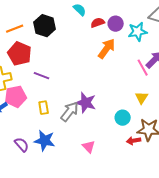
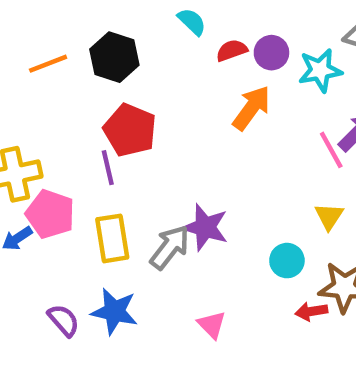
red pentagon: (20, 54) -> (130, 130), moved
purple line: (42, 76) -> (108, 168), turned 56
pink pentagon: (16, 97) -> (50, 214), turned 30
yellow rectangle: (44, 108) -> (112, 238), size x1.5

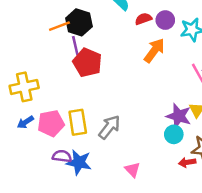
orange line: (48, 64) -> (59, 26), moved
purple line: (108, 168) -> (75, 46), moved
pink pentagon: (50, 214) -> (51, 123), moved, turned -30
purple star: (205, 227) -> (179, 116), moved
purple semicircle: (64, 320) -> (62, 156), moved, turned -42

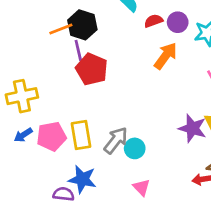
cyan circle: (174, 134) -> (135, 148), moved
purple semicircle: (62, 156) -> (64, 194), moved

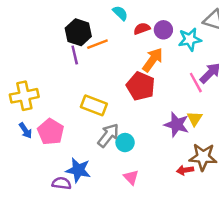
orange line: (61, 29) -> (97, 44), moved
red pentagon: (92, 69) -> (141, 86), moved
blue arrow: (23, 135) -> (26, 131), turned -91
yellow rectangle: (81, 135) -> (94, 105), moved, turned -60
pink pentagon: (51, 136) -> (51, 132), turned -30

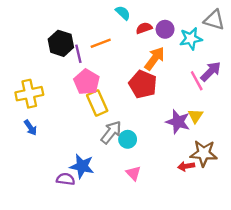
black hexagon: (78, 32) -> (61, 43), moved
yellow rectangle: (94, 105) -> (97, 103), turned 45
pink pentagon: (51, 132) -> (87, 82), moved

